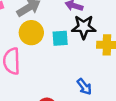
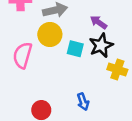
black star: (84, 27) -> (101, 45), turned 30

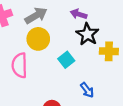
cyan square: (75, 49) -> (66, 60), moved, turned -35

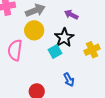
black star: (87, 34) -> (64, 38), moved
yellow cross: (109, 51) -> (92, 50), turned -35

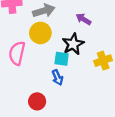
cyan square: (55, 52) -> (62, 59), turned 32
blue arrow: (69, 80) -> (57, 77), moved

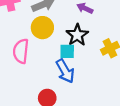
blue arrow: (57, 77) -> (65, 71), size x1.5

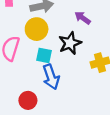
cyan square: (67, 51) -> (44, 55), moved

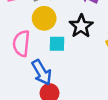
blue arrow: (51, 77) -> (42, 72), moved

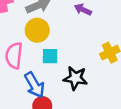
black star: (81, 26) -> (75, 78), moved, turned -30

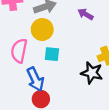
black star: (75, 78) -> (92, 73), moved

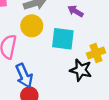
cyan square: (52, 54) -> (63, 39), moved, size x1.5

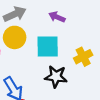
black star: (81, 70) -> (56, 77), moved

